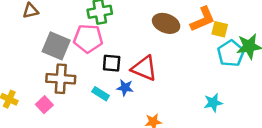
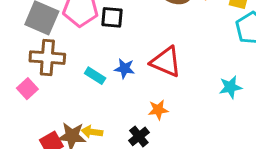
black square: (112, 63) -> (112, 17), moved
red triangle: (144, 68) -> (166, 62), moved

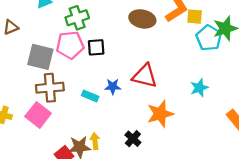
pink square: (27, 89) -> (38, 115), size x1.5
orange star: (158, 110) -> (160, 114), moved, size x1.6
yellow arrow: (92, 132) -> (95, 141), turned 84

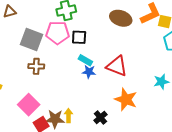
brown cross: (50, 88) -> (36, 66), size x0.7
cyan rectangle: (90, 96) -> (85, 60), moved
orange star: (160, 114) -> (126, 99), turned 30
pink square: (38, 115) -> (29, 105), moved

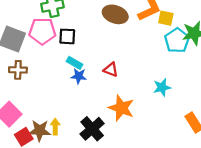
red triangle: (117, 66) -> (111, 70), size x0.6
black cross: (100, 117) -> (92, 129), size x1.5

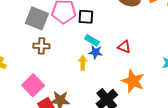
yellow arrow: (55, 127) -> (83, 63), moved

